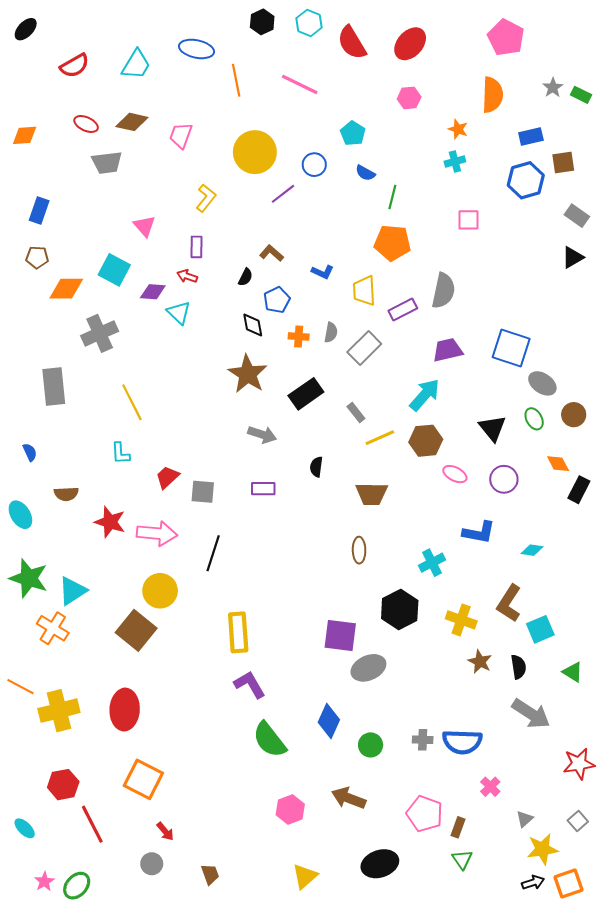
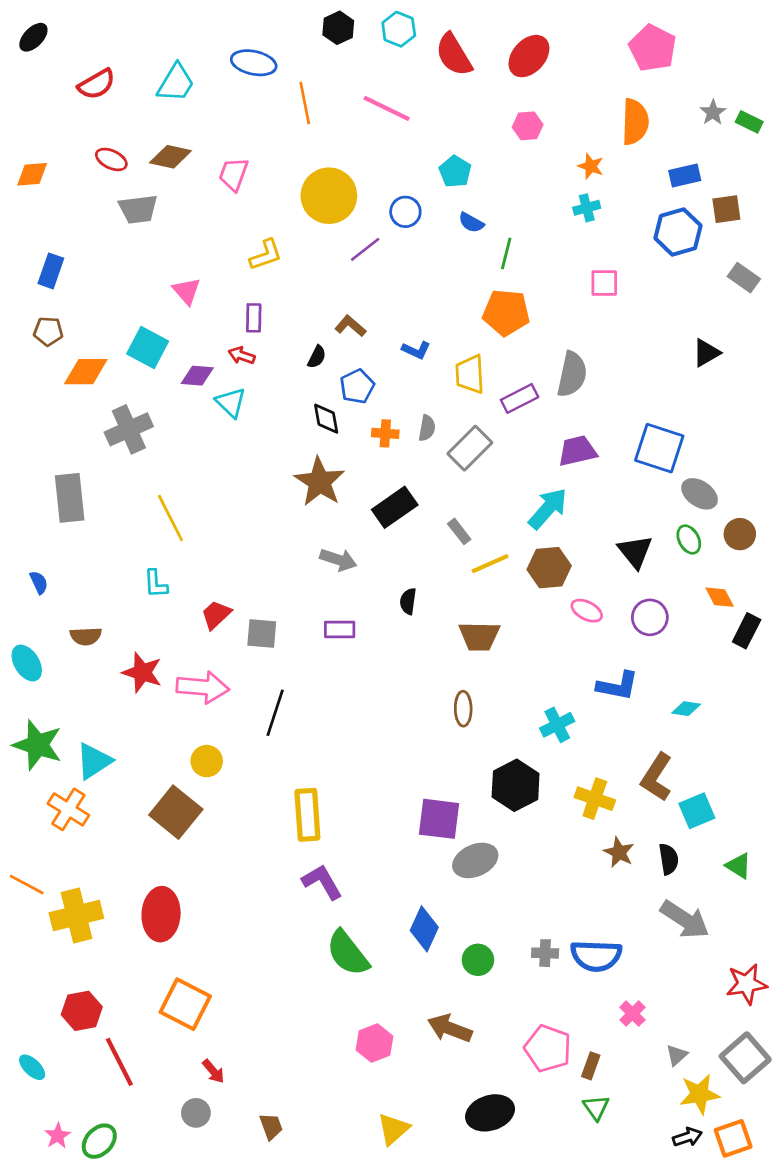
yellow L-shape: (206, 198) -> (266, 255), turned 32
black triangle: (573, 257) -> (706, 353), moved
yellow circle: (160, 591) -> (207, 761), size x0.7
gray square: (578, 821) -> (745, 1058), size x1.8

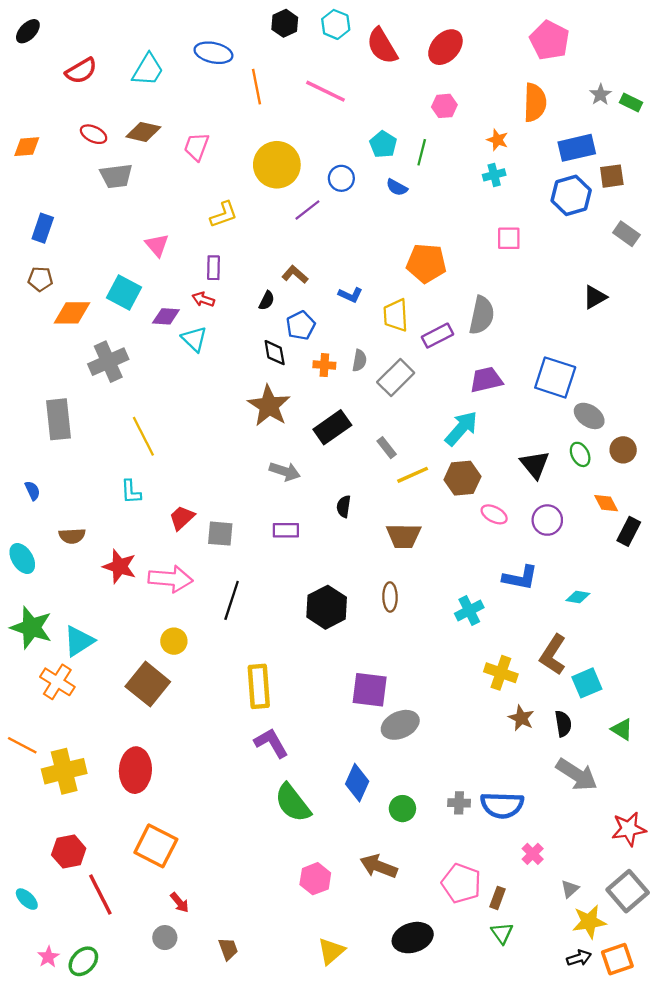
blue rectangle: (685, 176) -> (577, 148), size x1.4
green line: (506, 253) -> (422, 152), moved
black hexagon: (516, 785) -> (327, 607), moved

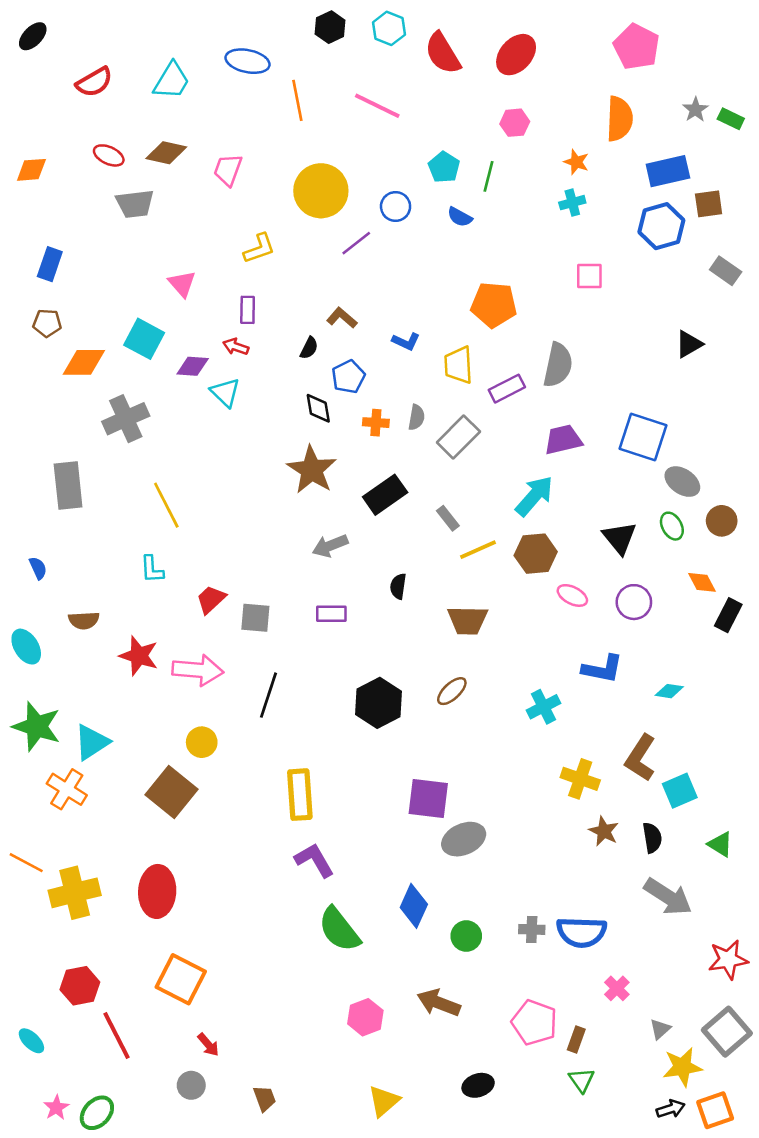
gray arrow: (285, 471) -> (330, 546), turned 140
brown ellipse: (390, 597) -> (452, 691), turned 48
black ellipse: (413, 938) -> (478, 1085), size x0.7

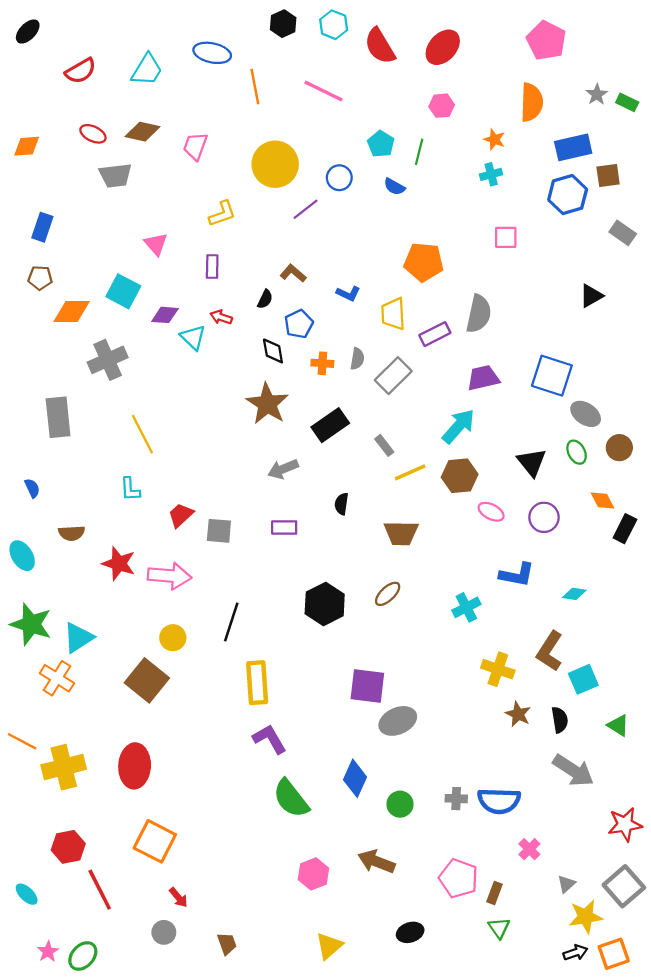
red arrow: (236, 347) -> (221, 317), moved
black line: (268, 695) -> (231, 622), moved

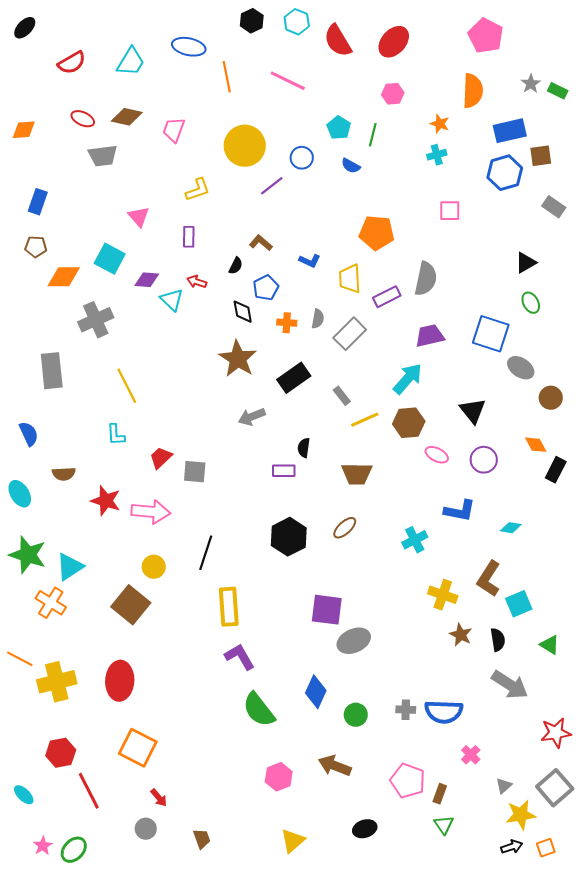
green ellipse: (577, 452) -> (531, 303), moved
blue semicircle: (32, 488) -> (29, 434), size x1.4
purple rectangle: (284, 527) -> (284, 471), moved
orange square: (614, 954) -> (546, 848), size x0.7

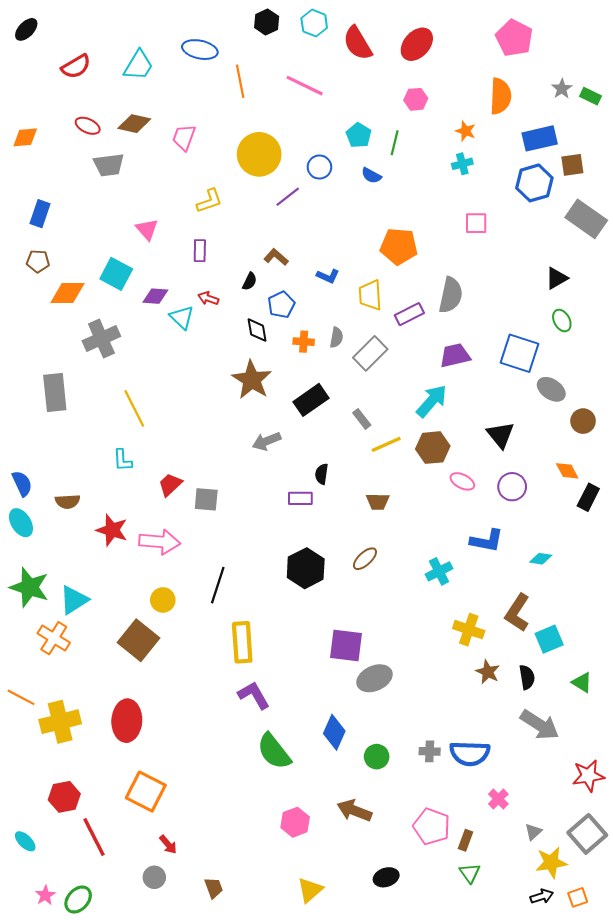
gray rectangle: (554, 207) -> (586, 219), size x1.6
blue semicircle: (29, 434) -> (22, 484), moved
brown trapezoid: (357, 474) -> (378, 502), size x0.7

